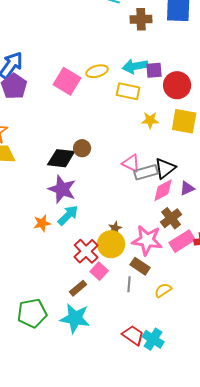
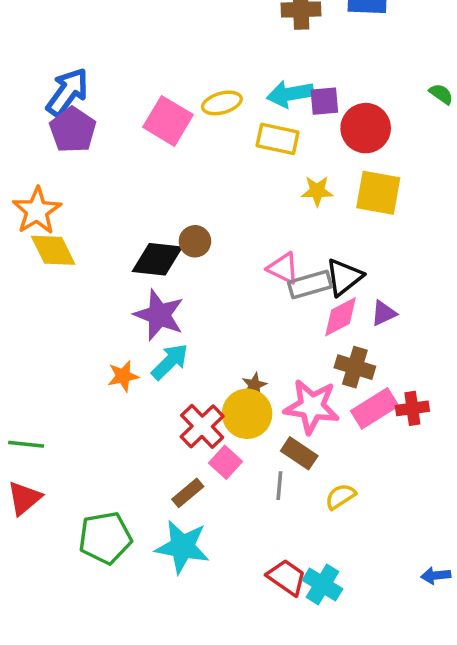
brown cross: (171, 218) -> (355, 367), turned -35

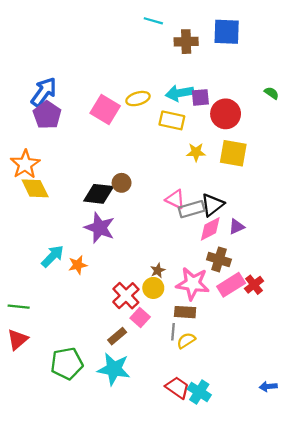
cyan arrow: (170, 362) -> (53, 256), moved
red cross: (412, 408) -> (254, 285), turned -30
yellow circle: (247, 414) -> (153, 288), size x0.7
brown rectangle: (299, 453) -> (185, 312), turned -30
yellow semicircle: (340, 496) -> (186, 341), moved

